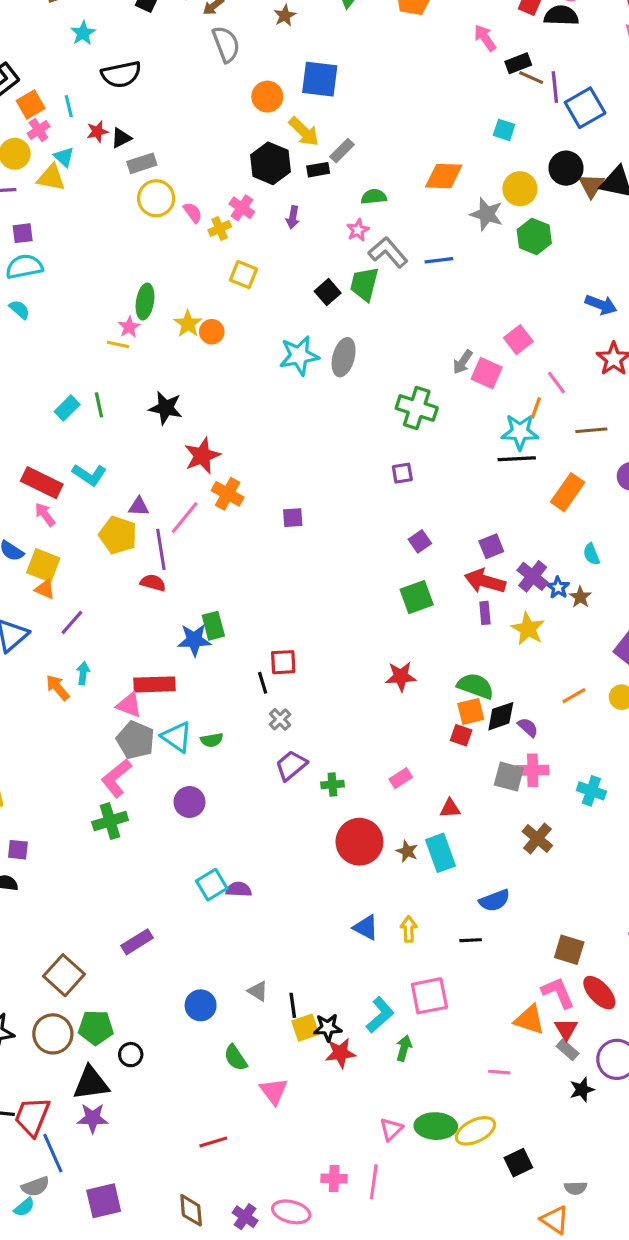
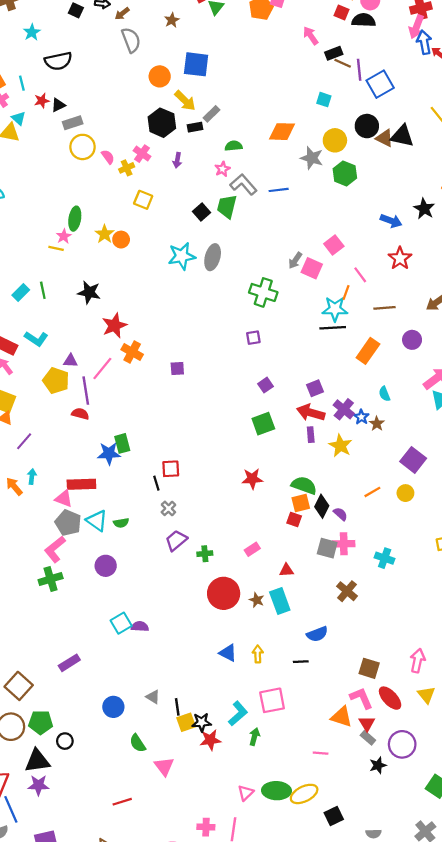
brown triangle: (591, 186) -> (385, 138), turned -36
black diamond: (501, 716) -> (322, 506), turned -45

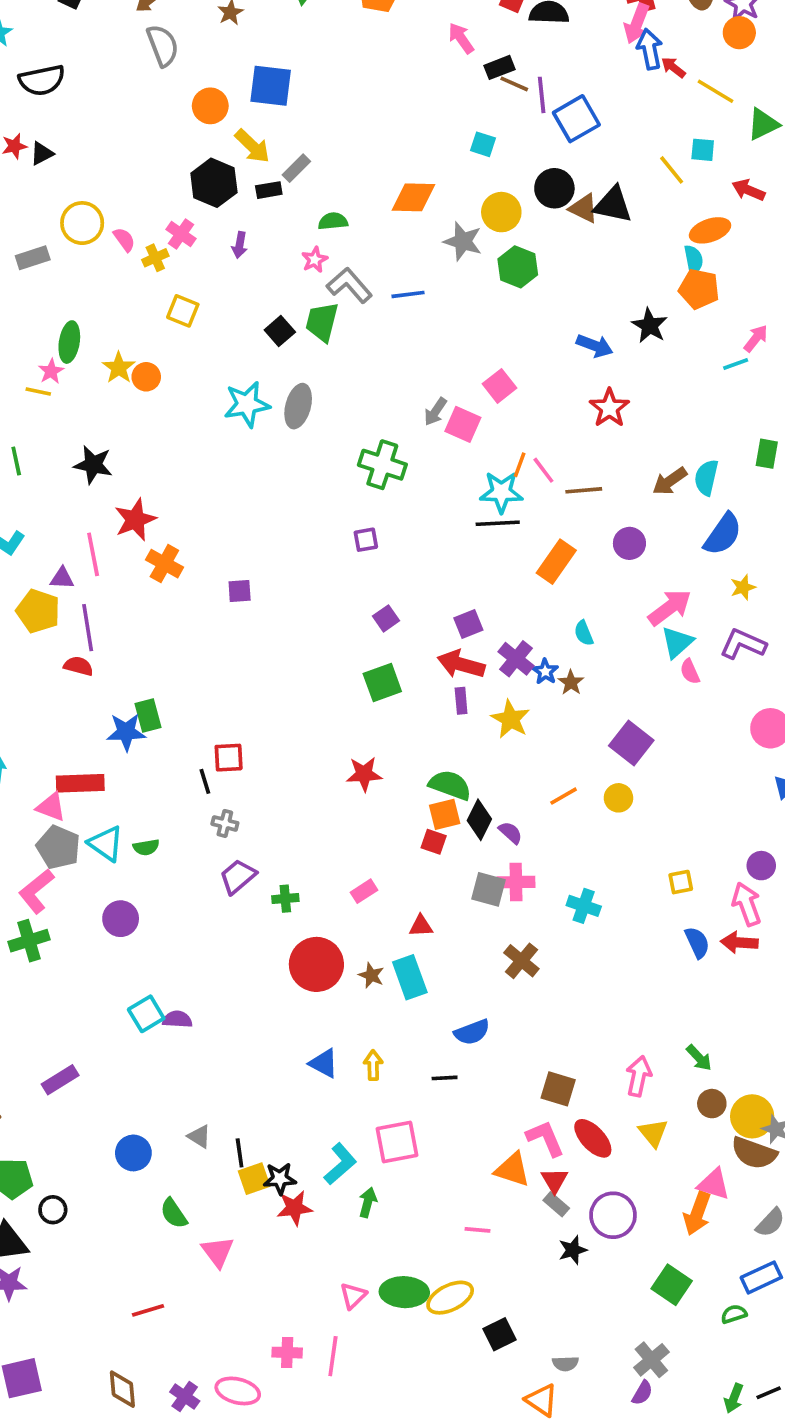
gray rectangle: (73, 123) -> (33, 258), moved
pink line: (360, 275) -> (543, 470), moved
pink line: (102, 369) -> (93, 554), moved, turned -50
gray cross: (168, 508) -> (225, 823), turned -32

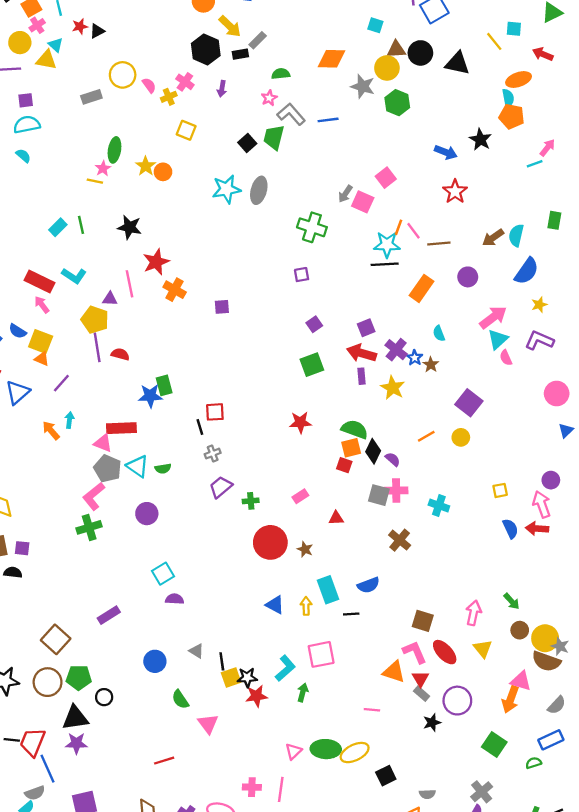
brown triangle: (584, 208) -> (396, 49), moved, turned -30
purple line: (88, 628) -> (97, 347), moved
gray cross: (225, 823) -> (213, 454), turned -35
cyan rectangle: (410, 977) -> (328, 590), moved
purple semicircle: (177, 1019) -> (175, 599), moved

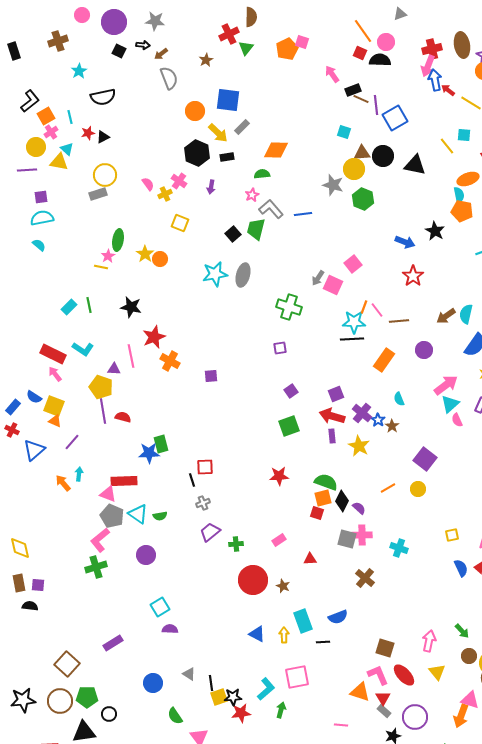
gray rectangle: (258, 40) -> (242, 127), moved
orange diamond: (332, 59) -> (276, 150), moved
yellow circle: (123, 75) -> (105, 175), moved

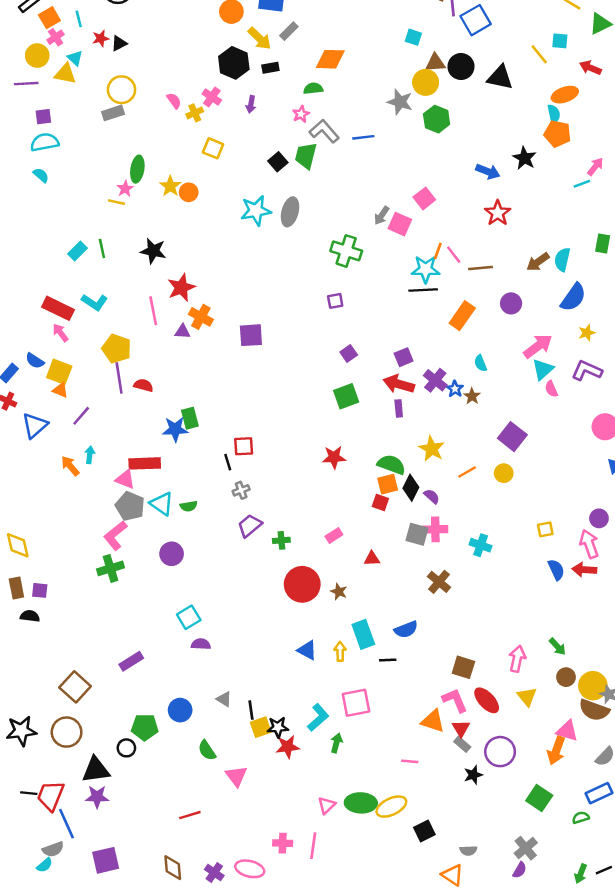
purple triangle: (114, 369) -> (183, 332), moved
purple square: (211, 376) -> (251, 335), size x1.5
yellow star: (359, 446) -> (432, 449), moved
green pentagon: (87, 697) -> (145, 727), moved

